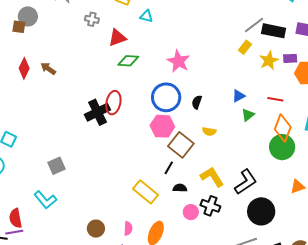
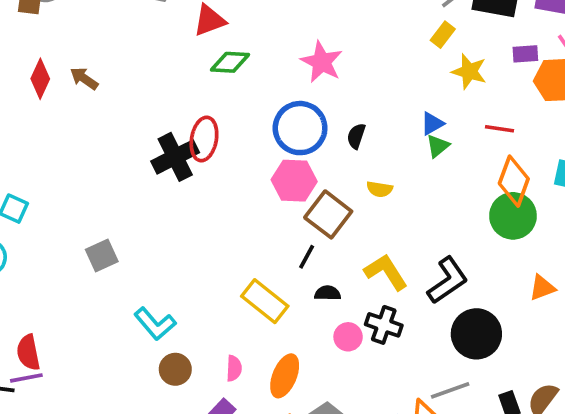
yellow star: (269, 61) -> (469, 72), moved, turned -30
green triangle: (248, 115) -> (438, 146), moved
cyan L-shape: (45, 200) -> (155, 324), moved

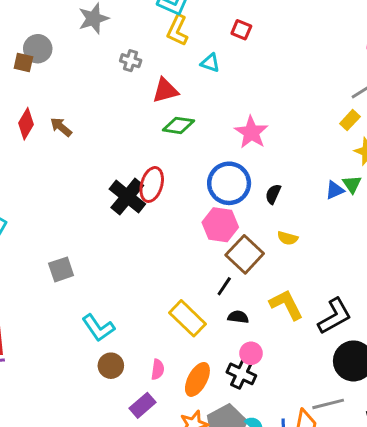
green triangle: (438, 146) -> (352, 184), moved, turned -30
black cross: (175, 157) -> (127, 197), turned -30
black cross: (384, 325) -> (241, 374), moved

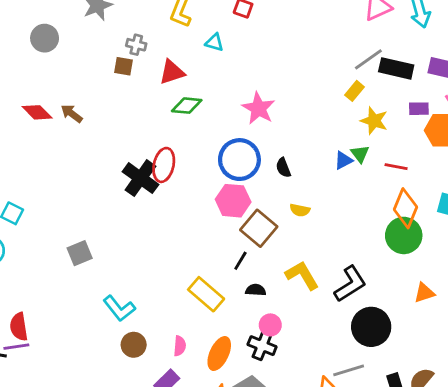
brown square: (23, 63) -> (123, 66), moved
red diamond: (26, 124) -> (37, 112), turned -72
black semicircle: (273, 194) -> (283, 168), turned -42

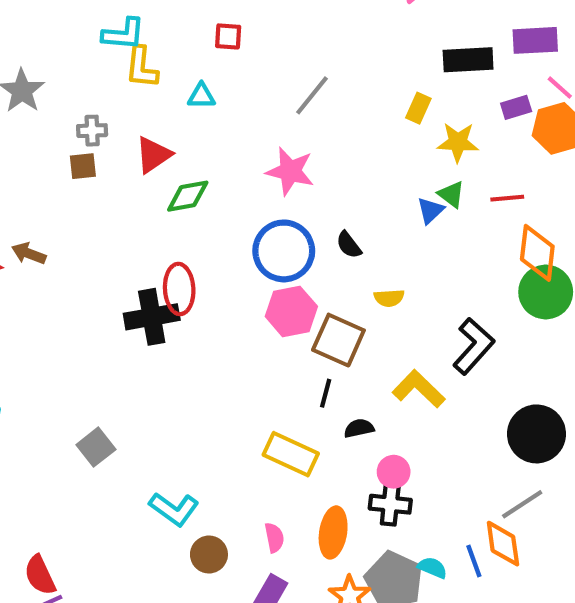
gray line: (368, 59) -> (312, 95), moved
black cross: (140, 178) -> (152, 317), turned -30
black L-shape: (350, 284) -> (473, 346), moved

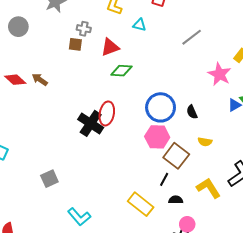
pink star: (290, 171) -> (219, 74), moved
black cross: (152, 317) -> (91, 123), turned 30

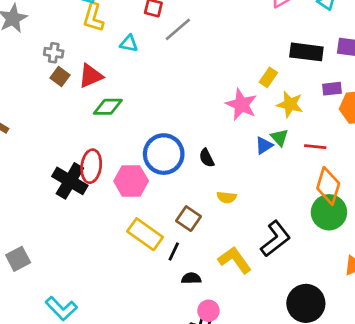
gray line: (192, 37) -> (178, 29), moved
brown square: (75, 44) -> (60, 77), moved, turned 32
pink hexagon: (157, 137) -> (131, 181), moved
brown square: (176, 156) -> (189, 219), size x0.7
yellow rectangle: (141, 204) -> (145, 234), moved

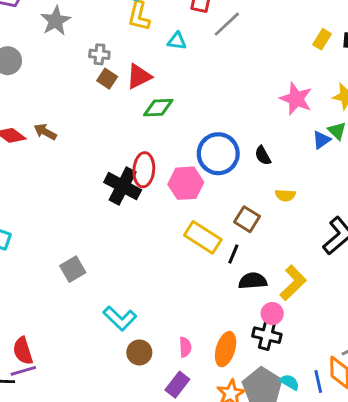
yellow rectangle: (268, 77) -> (322, 39), moved
yellow L-shape: (235, 260) -> (293, 283), moved, turned 84
black semicircle: (191, 278) -> (253, 281), size x1.4

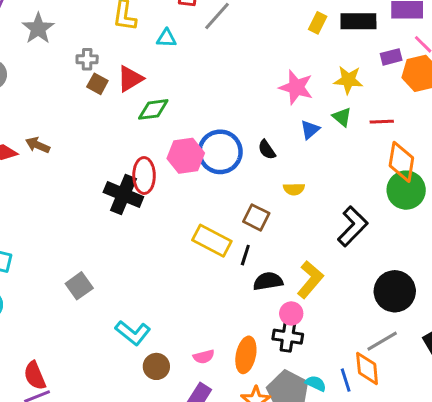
blue triangle: (321, 140) -> (310, 130), moved
pink hexagon: (186, 183) -> (186, 156), moved
pink semicircle: (185, 347) -> (204, 357), turned 84

